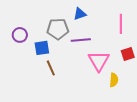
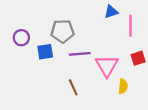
blue triangle: (80, 14) -> (111, 12), moved
purple line: (81, 40) -> (80, 54), moved
brown line: (51, 68) -> (73, 87), moved

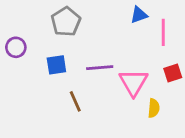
gray pentagon: (62, 31) -> (66, 22), moved, turned -30
purple circle: (21, 38) -> (16, 47), moved
brown line: (73, 87) -> (75, 101), moved

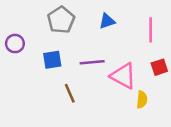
blue triangle: (139, 15) -> (107, 21), moved
pink triangle: (133, 82) -> (123, 76), turned -32

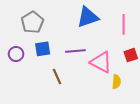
gray pentagon: (61, 20) -> (32, 22), moved
blue triangle: (107, 21) -> (88, 17), size x1.6
purple circle: (15, 44) -> (16, 54), moved

